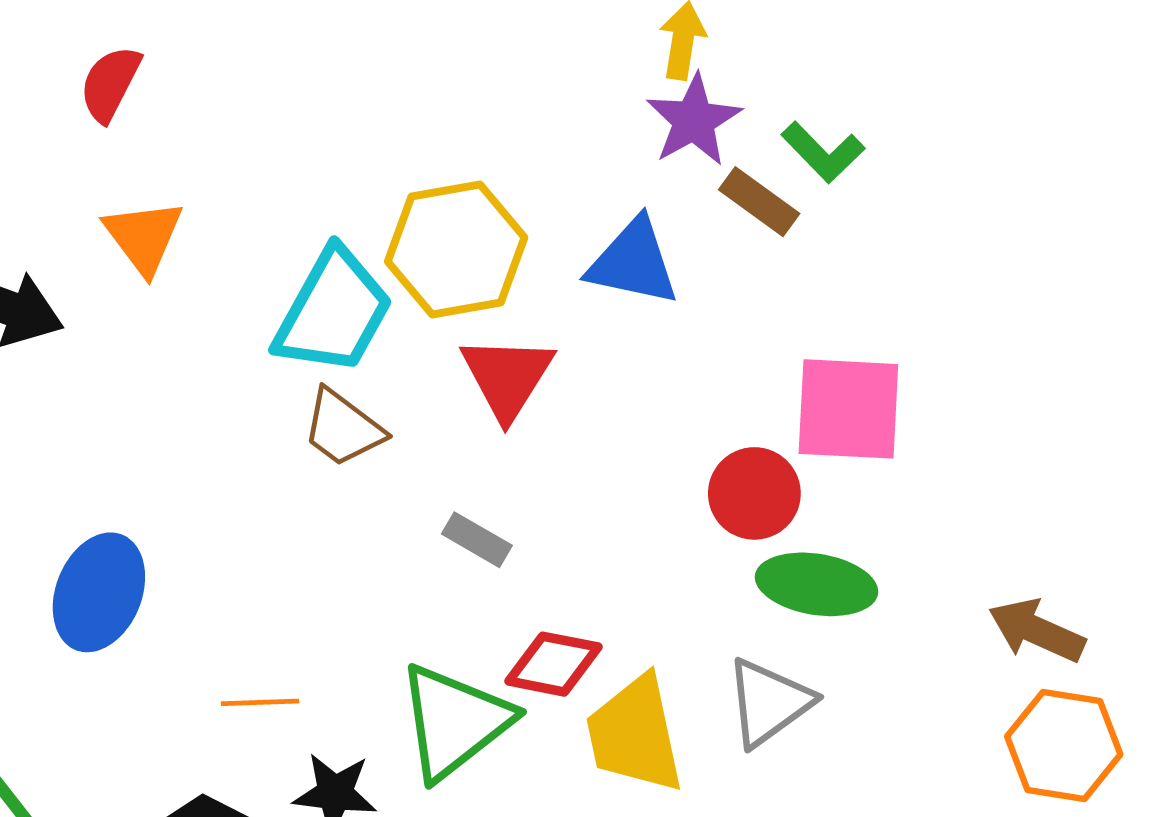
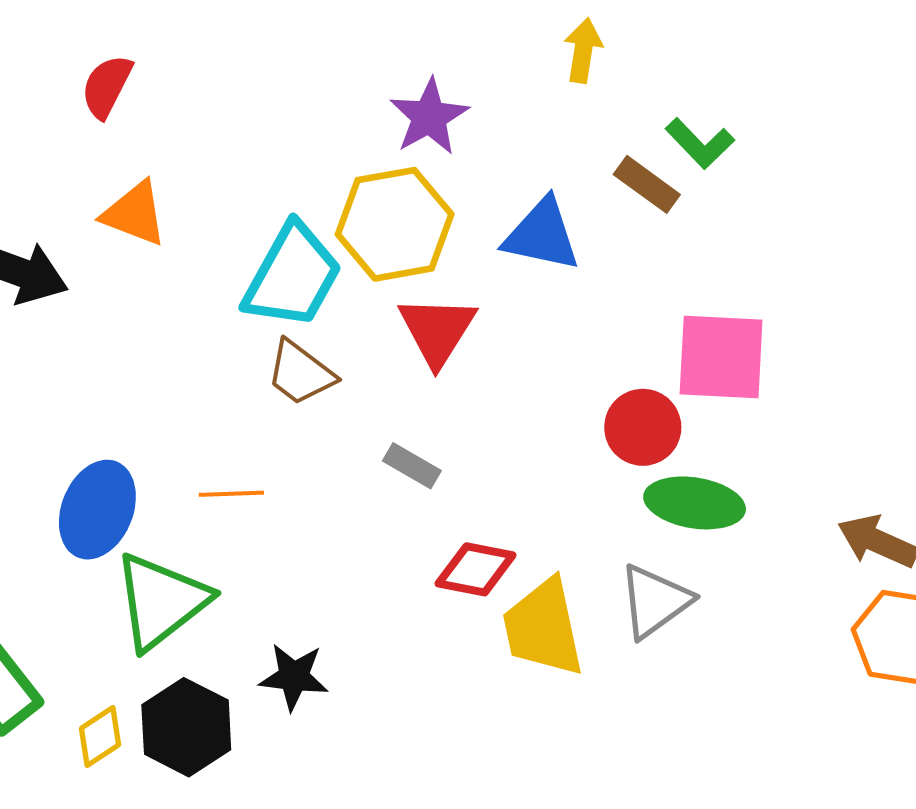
purple star: (694, 120) -> (429, 117), moved
orange triangle: (144, 237) -> (135, 214), turned -32
orange line: (260, 702) -> (231, 494), moved
green triangle: (455, 722) -> (161, 601), moved

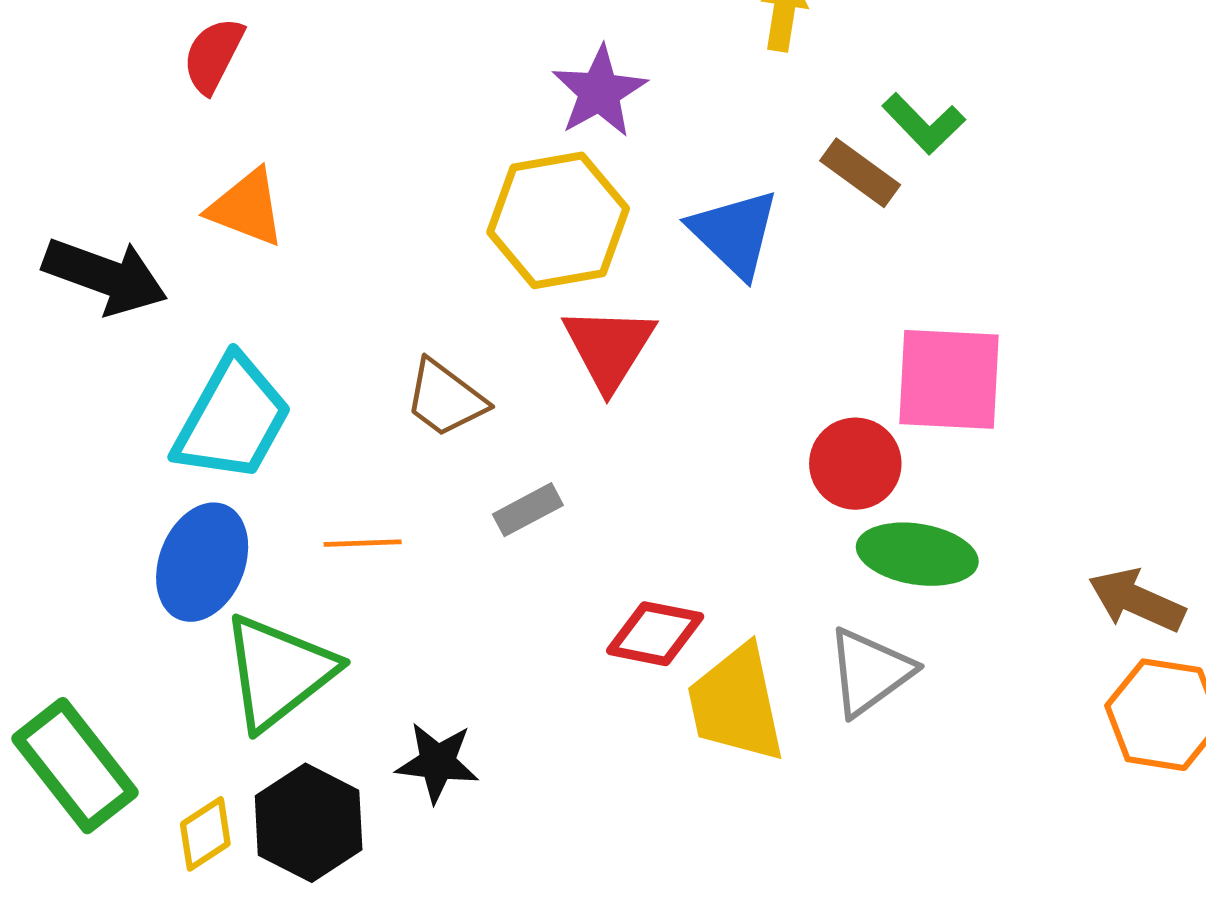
blue triangle: (542, 235) -> (735, 233), turned 32
cyan trapezoid: (292, 276) -> (232, 419), moved
gray rectangle: (412, 466) -> (528, 510), moved, turned -58

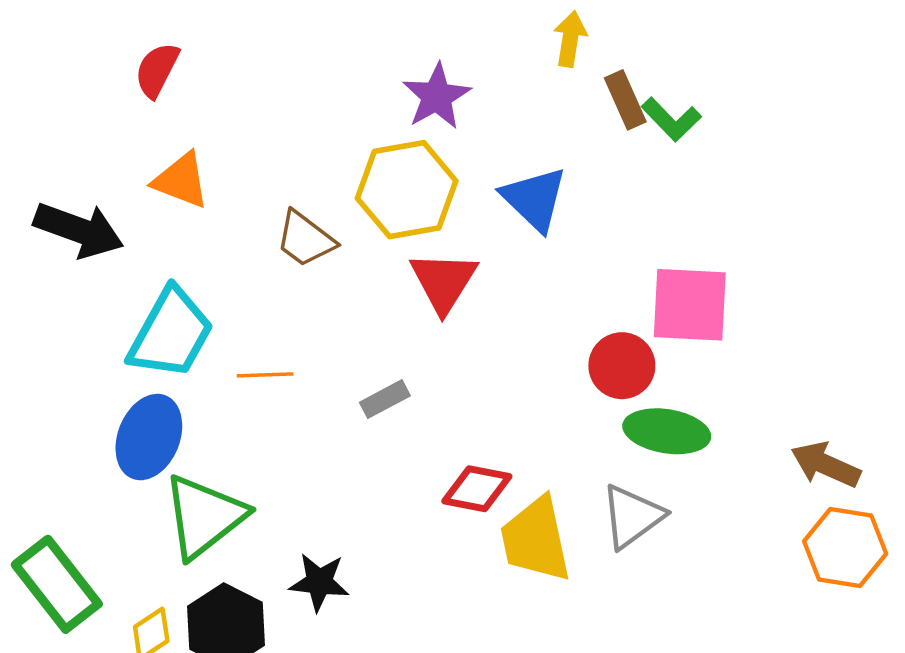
brown rectangle: (860, 173) -> (625, 100), moved, turned 30
brown trapezoid: (445, 398) -> (305, 239), moved
orange line: (363, 543) -> (265, 375), moved

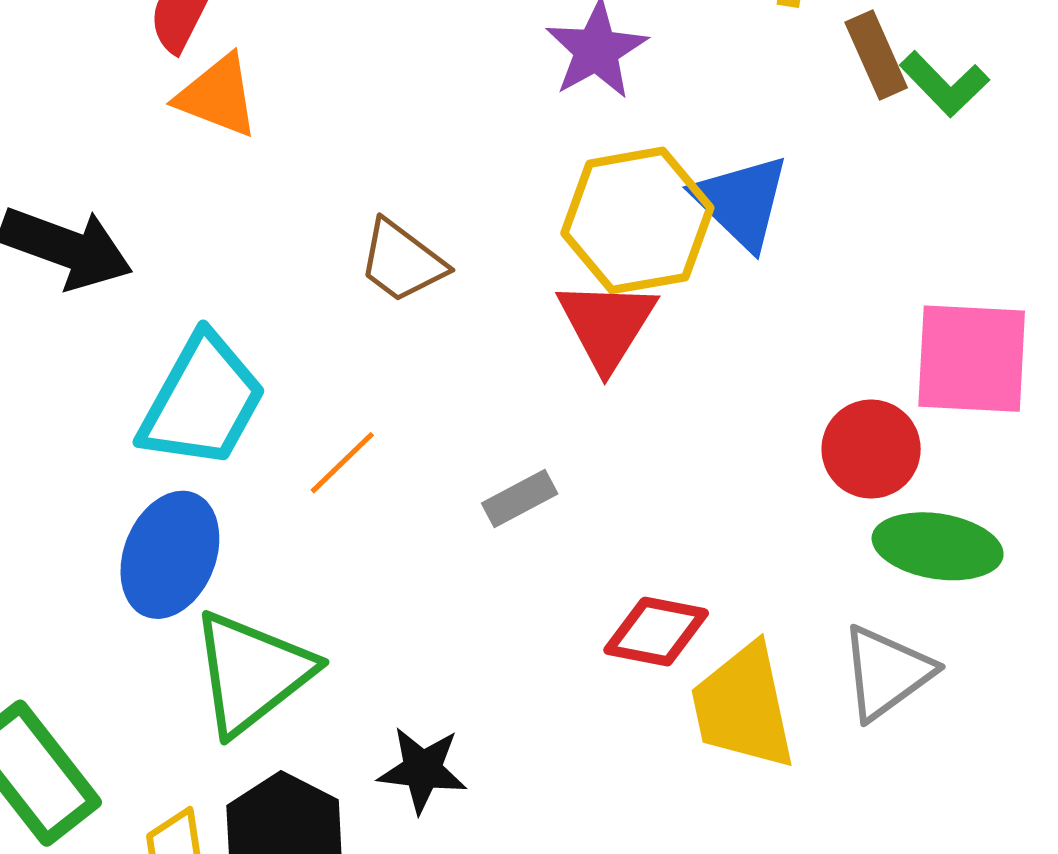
orange triangle: (181, 180) -> (218, 96), moved
yellow hexagon: (407, 190) -> (637, 220), moved
orange line: (265, 375) -> (342, 463), turned -42

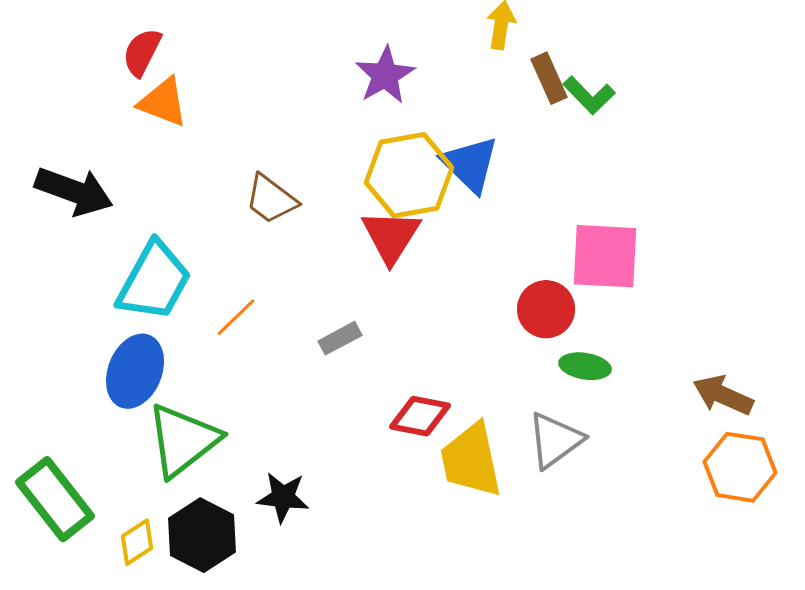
green ellipse: (938, 546) -> (585, 366), size x0.7

